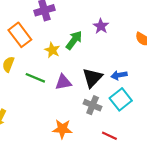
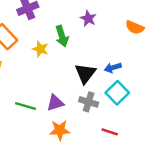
green arrow: (74, 40) -> (62, 36), turned 132
green line: (35, 78) -> (25, 106), moved
purple triangle: (63, 82) -> (55, 103), moved

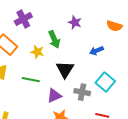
blue arrow: (113, 68) -> (96, 51), moved
black triangle: (85, 73) -> (65, 70), moved
green line: (25, 106) -> (31, 80), moved

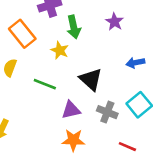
green arrow: (54, 39) -> (74, 27), moved
black triangle: (65, 70) -> (91, 79), turned -30

